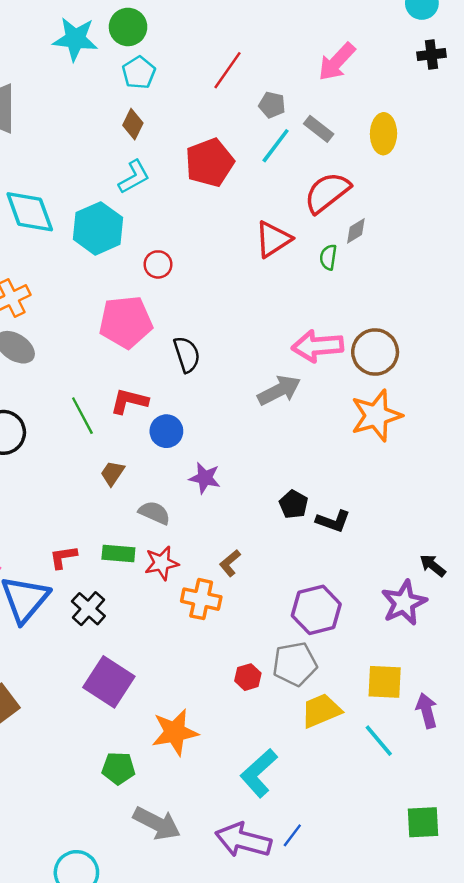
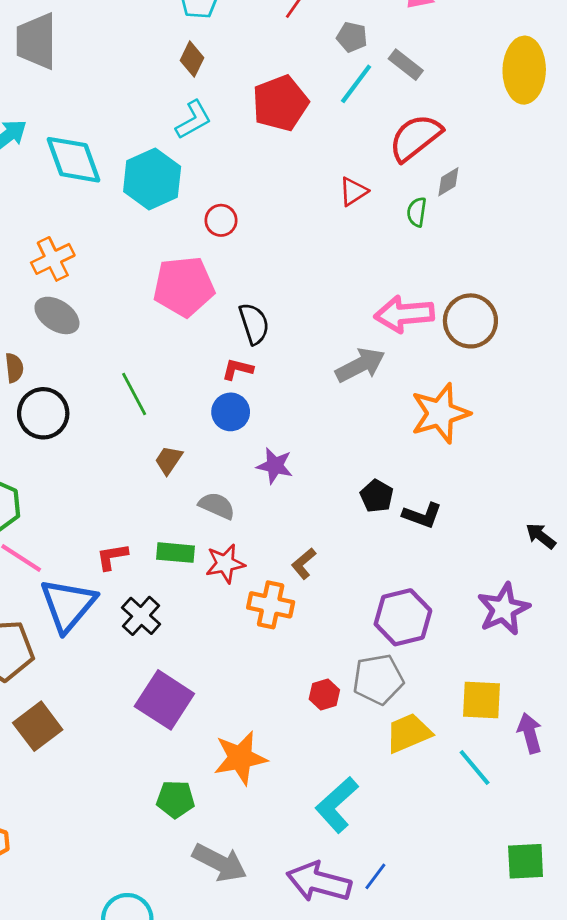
yellow ellipse: (383, 134) -> (524, 70), moved, size x1.4
red triangle: (273, 239) -> (353, 191), size x0.7
red L-shape: (129, 401) -> (238, 369), moved, size x0.7
orange star: (376, 416) -> (440, 413), moved
black arrow: (433, 565) -> (541, 536), moved

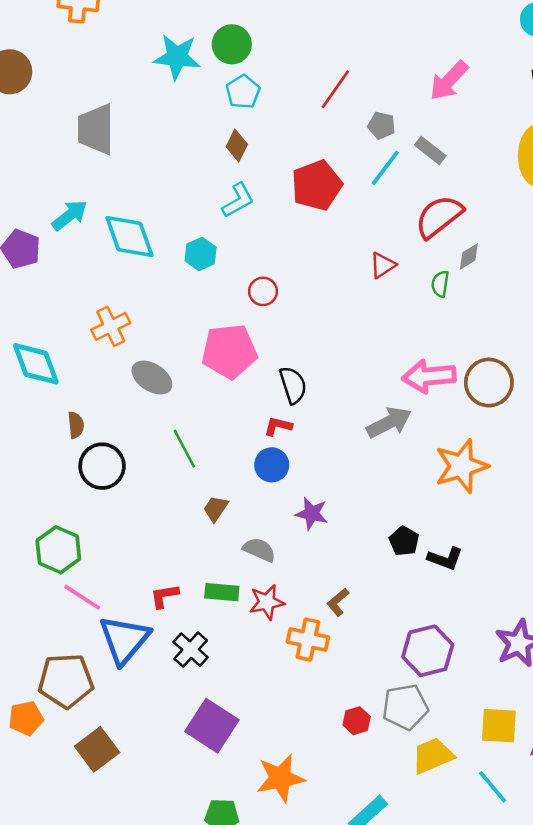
cyan hexagon: (152, 179) -> (201, 254), size x0.6
gray ellipse: (57, 315) -> (152, 378), moved

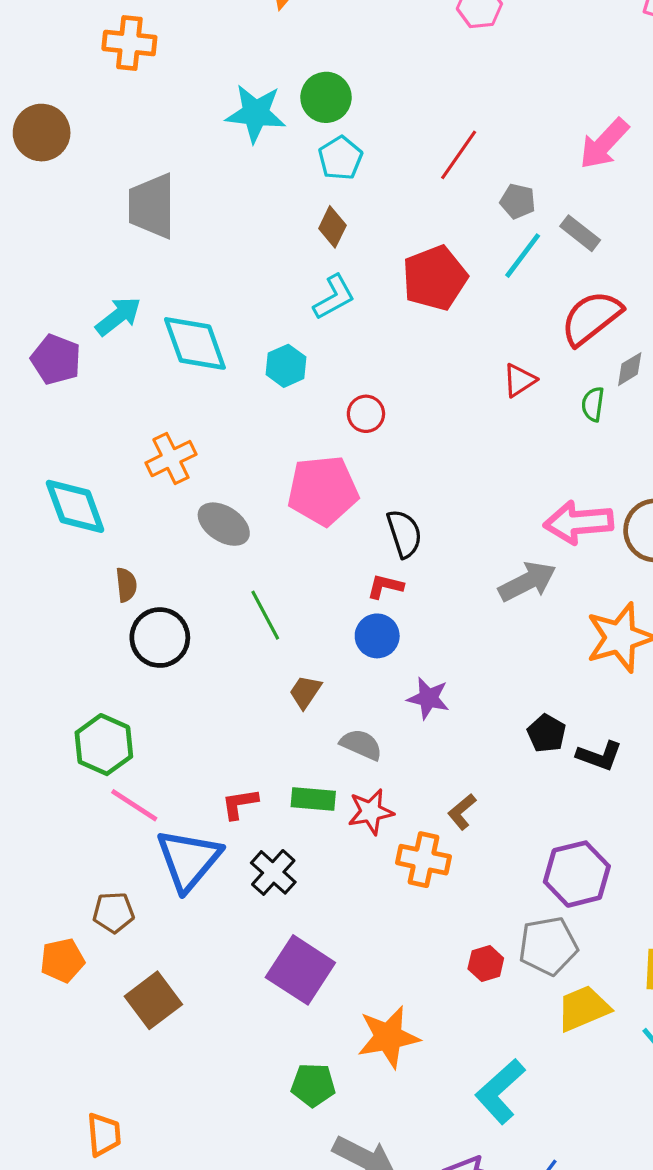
brown pentagon: (66, 681) -> (113, 912), size x0.6

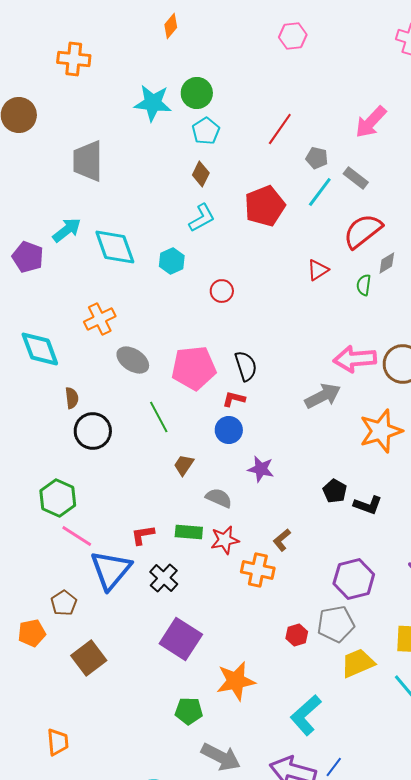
pink pentagon: (323, 490) -> (194, 368), moved
brown pentagon: (113, 912) -> (64, 603), turned -30

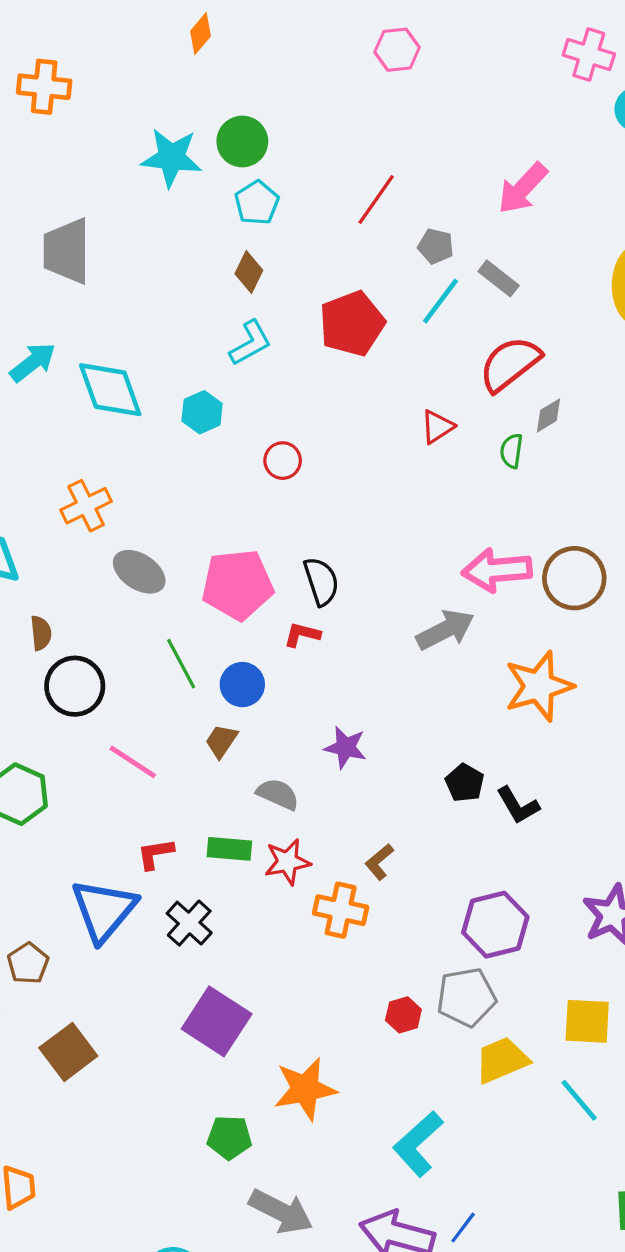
blue circle: (229, 430) -> (242, 685), moved
black L-shape: (368, 505) -> (518, 805), turned 40
pink line: (77, 536) -> (133, 762), moved

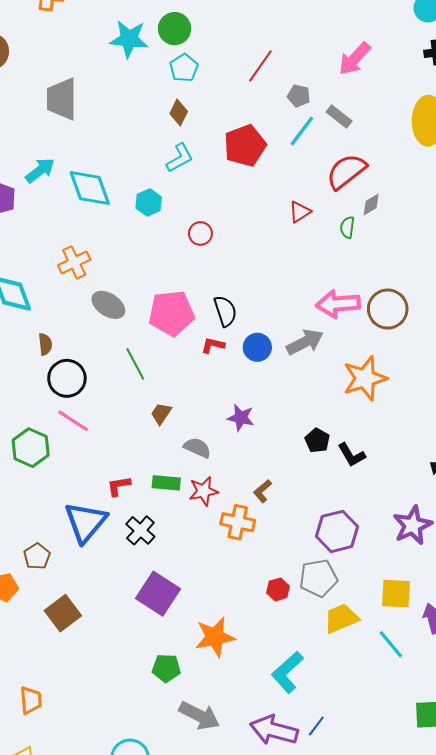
blue circle: (242, 685) -> (257, 347), moved
pink line: (133, 762) -> (73, 421), moved

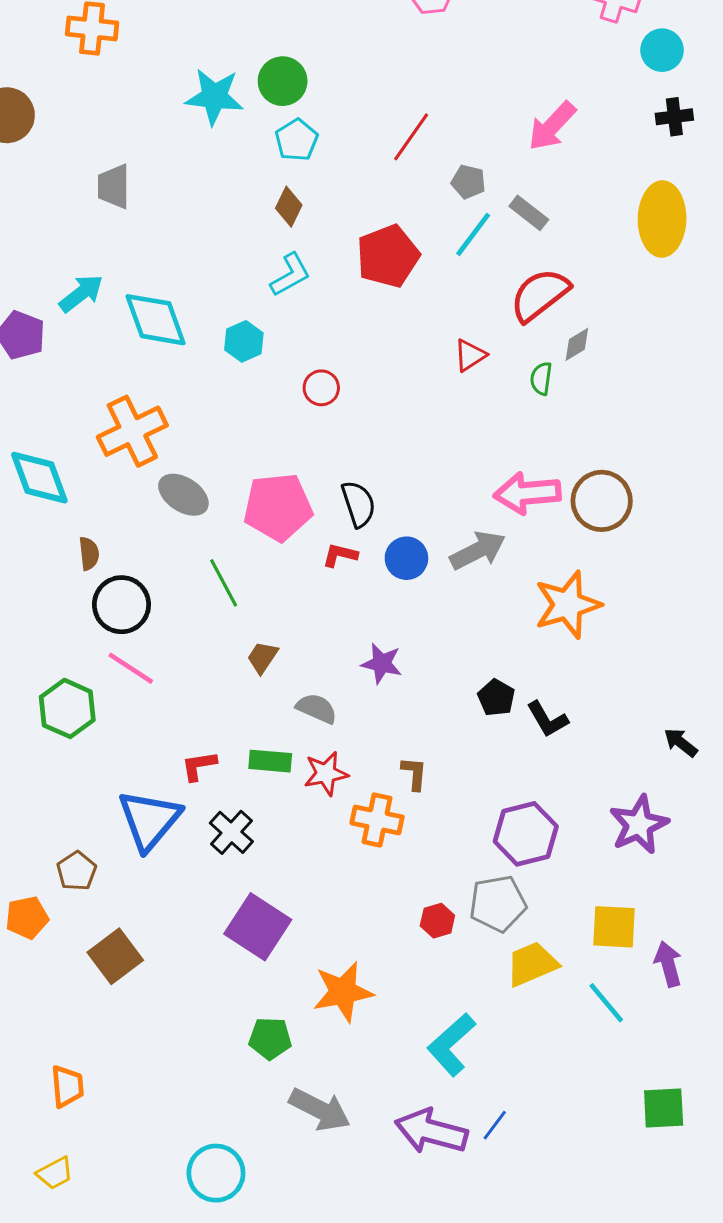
gray trapezoid: (62, 99) -> (114, 186), size x0.7
orange cross: (74, 262) -> (132, 431), size x1.4
brown L-shape: (263, 491) -> (414, 773), turned 135

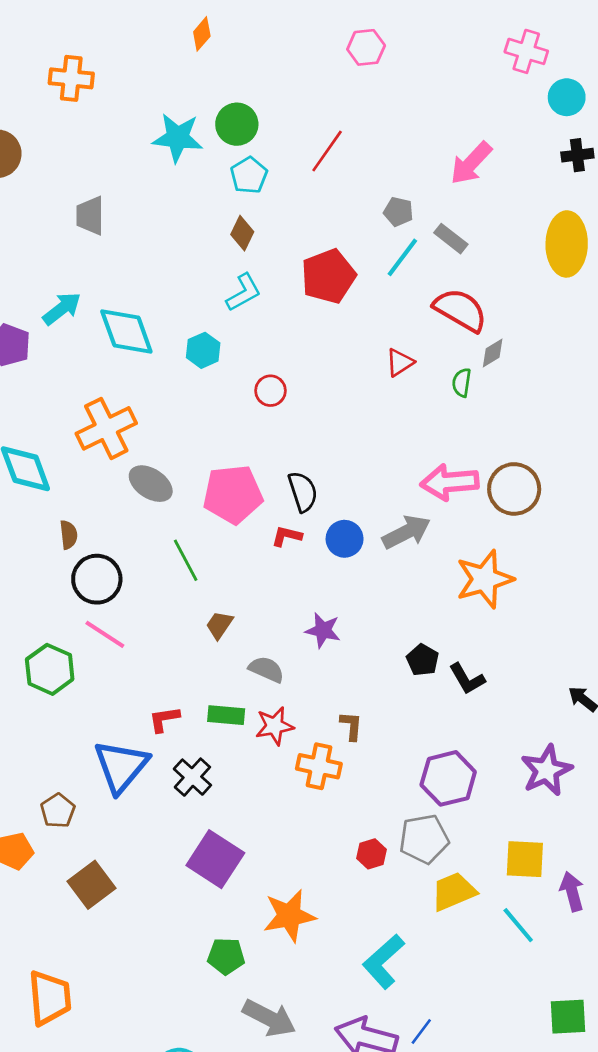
red line: (411, 137) -> (327, 151), moved
red semicircle: (540, 295) -> (460, 310), turned 68
orange trapezoid: (67, 1086) -> (50, 998), size x1.5

